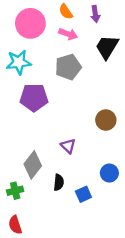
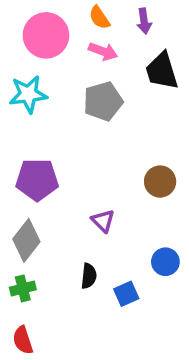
black trapezoid: (107, 47) -> (162, 71), turned -48
purple pentagon: (34, 98) -> (37, 180), moved
gray diamond: (33, 165) -> (26, 240), moved

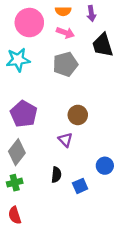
orange semicircle: (99, 18) -> (63, 11), turned -56
purple pentagon: (37, 180) -> (24, 114), turned 30
brown circle: (160, 182) -> (78, 115), moved

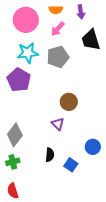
pink arrow: (65, 33) -> (58, 29), turned 112
cyan star: (18, 60) -> (28, 53), moved
purple pentagon: (24, 114) -> (19, 80), moved
blue square: (80, 186) -> (71, 165), turned -32

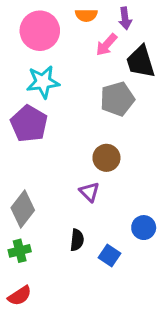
pink arrow: (58, 29) -> (106, 45), moved
gray pentagon: (58, 57) -> (117, 99), moved
red semicircle: (13, 191) -> (20, 296), turned -105

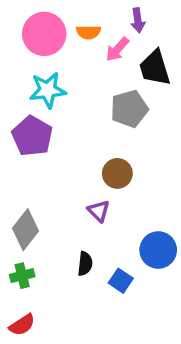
orange semicircle: (86, 15) -> (88, 32), moved
blue circle: (144, 228) -> (158, 250), size x1.4

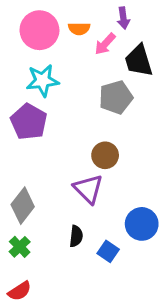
purple triangle: (99, 211) -> (88, 189), size x1.5
green cross: (22, 276) -> (20, 247), turned -30

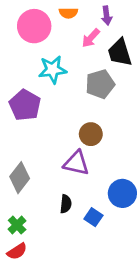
orange semicircle: (79, 29) -> (68, 13), moved
cyan star: (43, 81) -> (53, 70), moved
purple triangle: (88, 189) -> (76, 163), turned -32
green cross: (20, 247) -> (17, 225), moved

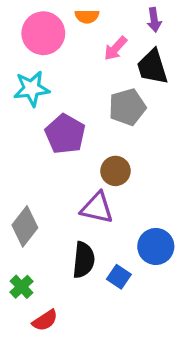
purple arrow: (107, 16) -> (154, 20), moved
cyan star: (53, 70) -> (32, 89), moved
purple pentagon: (25, 105) -> (65, 134), moved
black semicircle: (66, 204) -> (84, 260), size x1.5
red semicircle: (17, 251) -> (45, 320), moved

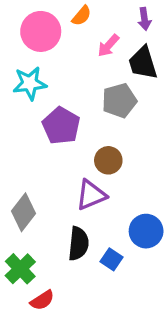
orange semicircle: (87, 16) -> (82, 16), turned -50
purple triangle: (97, 208) -> (91, 195), turned -36
green cross: (21, 287) -> (20, 269), size x1.4

